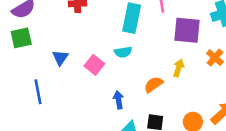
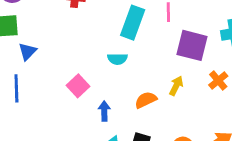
blue triangle: (60, 58) -> (27, 52), moved
pink square: (94, 65) -> (78, 86), moved

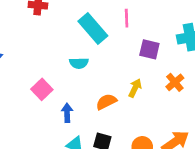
cyan rectangle: (133, 23) -> (93, 29), turned -60
purple square: (192, 45) -> (149, 49), size x0.7

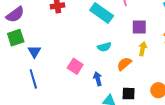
purple square: (149, 49) -> (139, 27), moved
cyan semicircle: (79, 63) -> (104, 47), moved

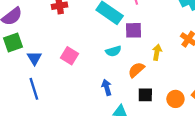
purple square: (139, 27) -> (133, 30), moved
pink square: (75, 66) -> (69, 56), moved
black square: (129, 94) -> (145, 95), moved

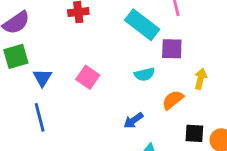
blue arrow: (107, 87) -> (133, 120), turned -112
black square: (145, 95) -> (194, 133), moved

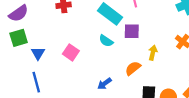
cyan semicircle: (144, 74) -> (106, 41), moved, turned 48

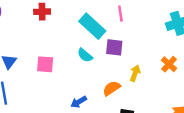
pink square: (71, 52) -> (45, 64), turned -35

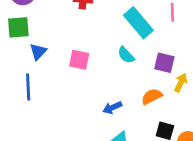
purple square: (114, 47) -> (164, 63), moved

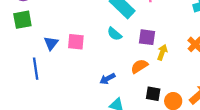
blue triangle: (38, 52) -> (51, 43), moved

